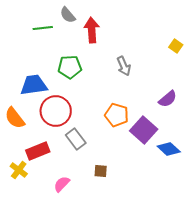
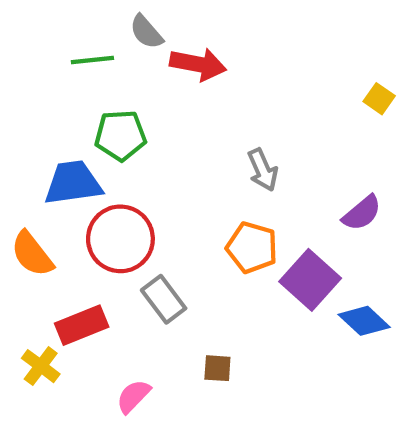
red arrow: (92, 30) -> (198, 64), turned 105
gray arrow: (124, 66) -> (263, 170), moved
green pentagon: (70, 67) -> (120, 135), moved

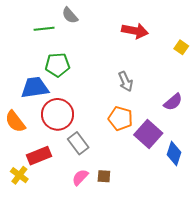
red arrow: (198, 64) -> (135, 31), moved
blue diamond: (364, 321) -> (174, 154), turned 65
pink semicircle: (133, 396) -> (80, 177), moved

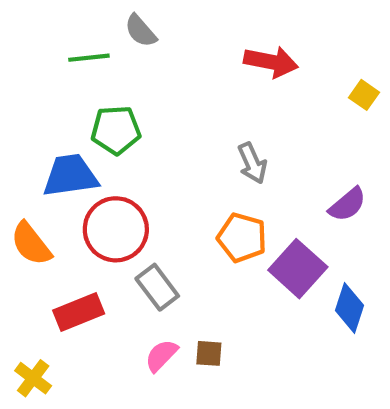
yellow cross: (19, 175) -> (33, 378), moved

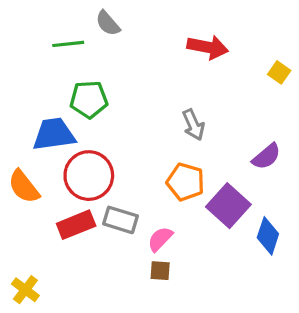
gray rectangle: (157, 287) -> (120, 220), turned -36
red rectangle: (79, 312) -> (76, 225), moved
pink semicircle: (161, 355) -> (160, 239), moved

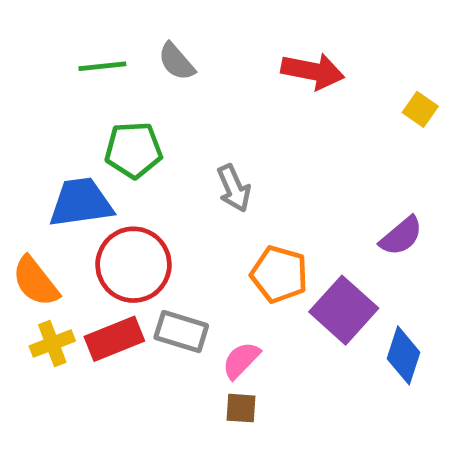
gray semicircle: (108, 23) -> (177, 62), moved
gray arrow: (193, 125) -> (234, 188), moved
yellow cross: (25, 290) -> (52, 344), moved, turned 32

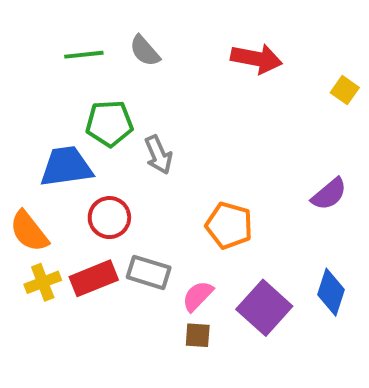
gray arrow: (234, 188) -> (158, 155), moved
red circle: (134, 265) -> (109, 218), size x0.7
purple square: (344, 310) -> (264, 308), moved

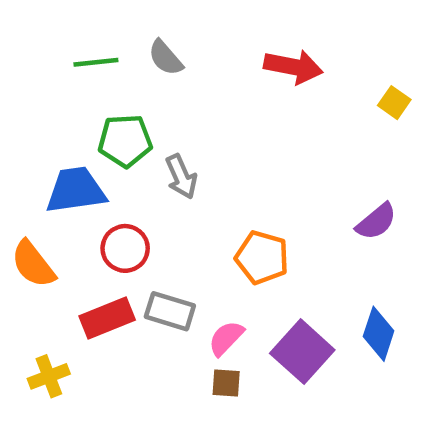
yellow cross: (43, 282) -> (49, 376), moved

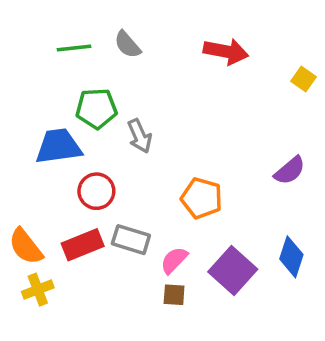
orange semicircle: (33, 264) -> (26, 246), moved

